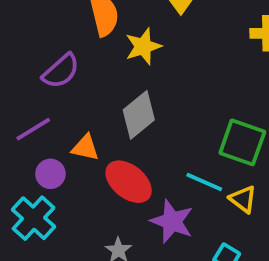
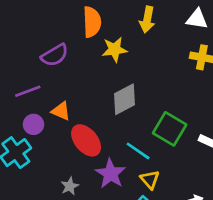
gray diamond: (139, 115) -> (124, 99), moved
yellow triangle: (243, 199) -> (150, 180), moved

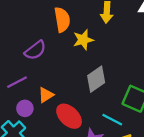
orange triangle: (61, 111) -> (46, 95), turned -49

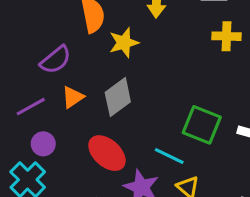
gray diamond: (96, 79) -> (118, 97), moved
orange triangle: (46, 95) -> (73, 97), moved

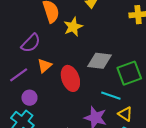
gray diamond: (118, 97) -> (99, 61), moved, turned 50
green square: (202, 125) -> (129, 73), turned -35
red ellipse: (107, 153) -> (70, 78), moved, turned 35

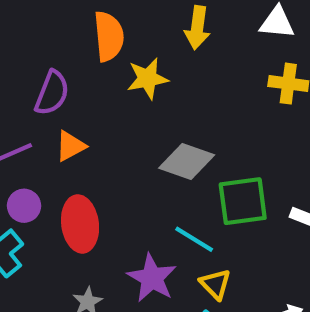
purple semicircle: (31, 43) -> (52, 93), turned -35
red ellipse: (70, 78) -> (80, 224), moved

